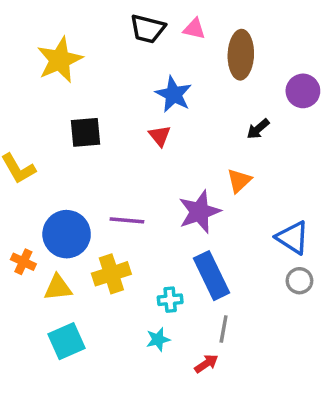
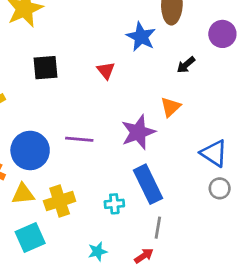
blue star: (174, 94) -> (141, 37), moved
yellow cross: (111, 274) -> (60, 201), moved
cyan star: (158, 339) -> (97, 252), moved

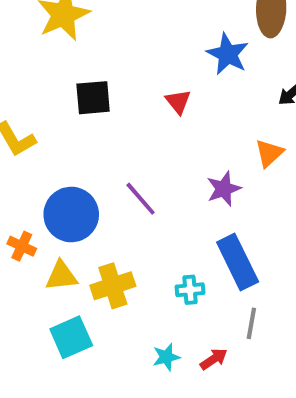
purple star: (138, 132) -> (224, 189), size x0.7
purple line: (79, 139) -> (141, 199), turned 44
red arrow: (144, 256) -> (214, 359), moved

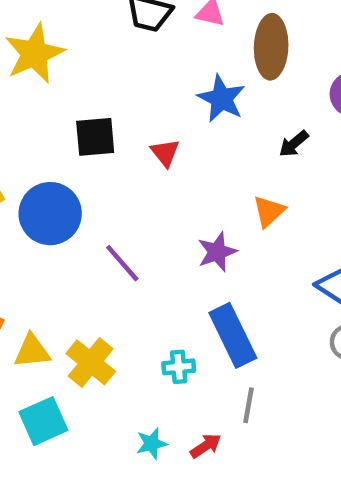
black square: (93, 98) -> (95, 137), moved
blue circle: (71, 215) -> (50, 214), moved
yellow cross: (113, 286) -> (91, 362), turned -33

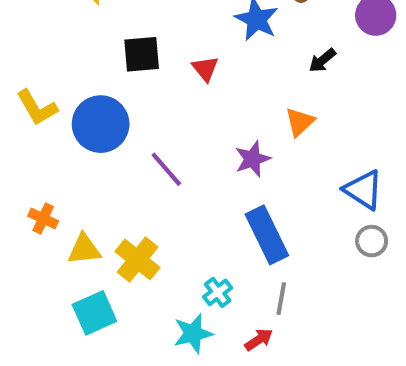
cyan cross: (179, 367) -> (218, 292), moved, turned -32
cyan star: (152, 444) -> (193, 333), size x1.4
red arrow: (206, 446) -> (259, 340), moved

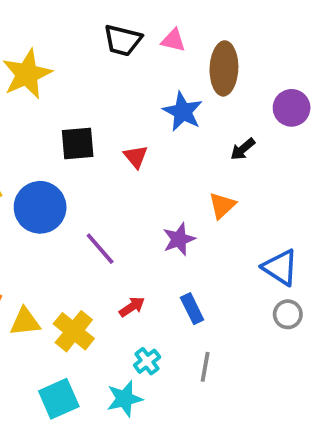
blue rectangle: (267, 235) -> (192, 309), size x0.6
cyan square: (94, 313) -> (59, 399), moved
red arrow: (259, 340) -> (132, 307), moved

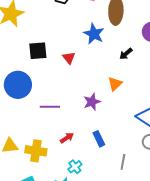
purple line: (100, 249) -> (50, 107), turned -48
yellow cross: (74, 331) -> (36, 151), turned -30
gray line: (205, 367) -> (123, 162), moved

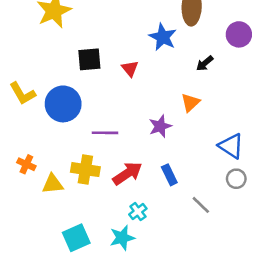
red arrow: (67, 138) -> (127, 173), size x1.6
yellow cross: (36, 151) -> (85, 170), moved
gray line: (123, 162) -> (201, 205), turned -56

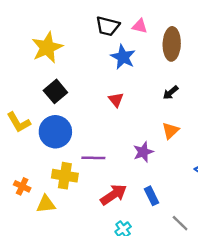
blue star: (163, 37) -> (123, 57), moved
black square: (89, 59) -> (55, 91), moved, turned -35
black arrow: (205, 63) -> (171, 93), moved
yellow cross: (85, 170) -> (65, 176), moved

